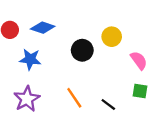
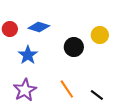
blue star: (30, 59) -> (28, 55), turned 30

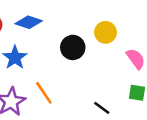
orange line: (67, 89) -> (44, 93), moved

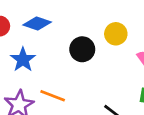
orange line: (44, 93) -> (53, 96), turned -35

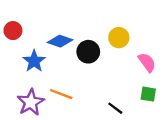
blue diamond: (37, 23) -> (60, 41), moved

